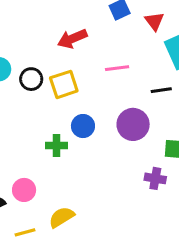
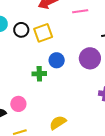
pink line: (117, 68) -> (80, 11), moved
yellow semicircle: (62, 217) -> (58, 123), moved

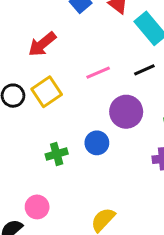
pink line: (80, 11) -> (98, 73), moved
blue circle: (57, 60) -> (97, 143), moved

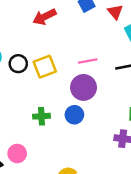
red arrow: (42, 44) -> (44, 17), moved
purple circle: (126, 112) -> (84, 87), moved

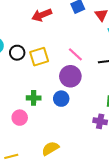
pink line: (88, 61) -> (75, 54), turned 49
pink circle: (17, 153) -> (20, 118), moved

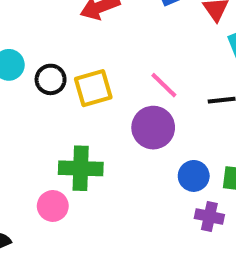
green cross: (34, 98) -> (81, 168), size x1.5
blue circle: (61, 99) -> (194, 176), moved

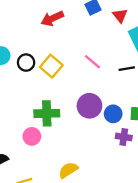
yellow square: (93, 88) -> (51, 66), turned -30
purple circle: (153, 128) -> (89, 106), moved

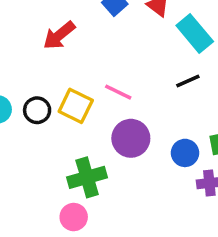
pink line: (92, 62) -> (118, 92), moved
purple circle: (89, 106) -> (131, 138), moved

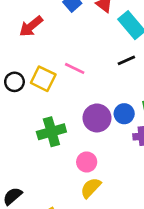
purple circle: (131, 138) -> (97, 118), moved
pink circle: (74, 217) -> (87, 162), moved

